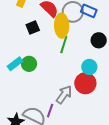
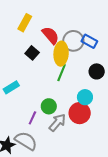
black square: (33, 28) -> (32, 53), turned -32
green circle: (29, 64) -> (49, 106), moved
purple line: (50, 111) -> (32, 118), moved

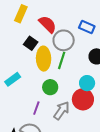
gray circle: (73, 41) -> (64, 40), moved
yellow ellipse: (61, 54) -> (44, 59), moved
green circle: (49, 106) -> (50, 87), moved

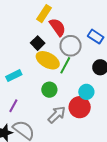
yellow rectangle: (21, 14) -> (44, 14), moved
yellow ellipse: (44, 59) -> (48, 60), turned -70
purple line: (36, 108) -> (13, 106), moved

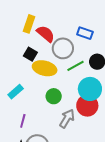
green line: (65, 65) -> (76, 66), moved, turned 48
cyan circle: (86, 92) -> (90, 89), size x1.5

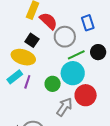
blue rectangle: (85, 33) -> (88, 23), turned 49
yellow ellipse: (45, 68) -> (23, 57), moved
cyan circle: (90, 89) -> (73, 73), moved
purple line: (23, 121) -> (27, 82), moved

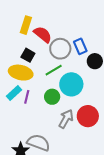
blue rectangle: (88, 23) -> (80, 46), moved
green line: (76, 55) -> (54, 70), moved
red circle: (86, 95) -> (88, 116), moved

